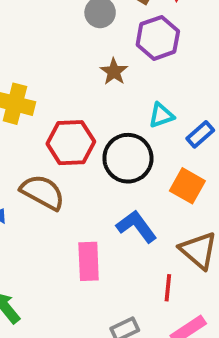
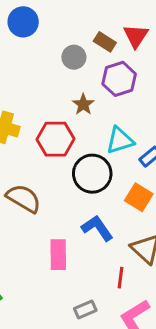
cyan triangle: (161, 115) -> (120, 140), size x1.4
red hexagon: (71, 143) -> (55, 139), moved

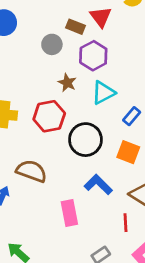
cyan triangle: (120, 140) -> (103, 93), moved

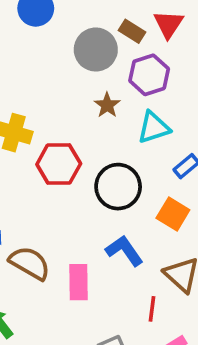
gray circle: (52, 44) -> (96, 50), size x1.5
red hexagon: (49, 116) -> (59, 164), moved
brown semicircle: (32, 171) -> (30, 263), moved

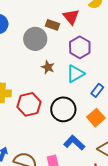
purple hexagon: (149, 75) -> (80, 47), moved
orange square: (173, 214) -> (96, 118), turned 30

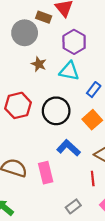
cyan triangle: (75, 74) -> (69, 71), turned 42

